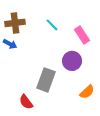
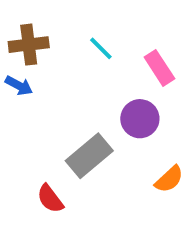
gray rectangle: (46, 80) -> (89, 156), turned 30

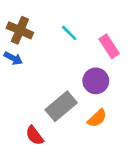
brown cross: (29, 45) -> (20, 30), turned 30
orange semicircle: (169, 179) -> (97, 118), moved

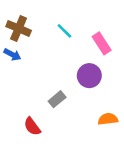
gray rectangle: (61, 106) -> (57, 99), size x0.6
orange semicircle: (97, 118) -> (108, 119), moved, turned -144

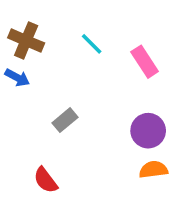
purple circle: (89, 76) -> (148, 131), moved
gray rectangle: (57, 99) -> (65, 120), moved

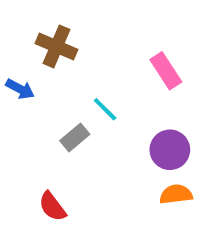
brown cross: (26, 40) -> (56, 46), moved
cyan line: (92, 44) -> (105, 109), moved

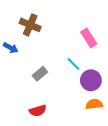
cyan line: (105, 109) -> (74, 64), moved
red semicircle: (52, 206) -> (38, 111), moved, turned -70

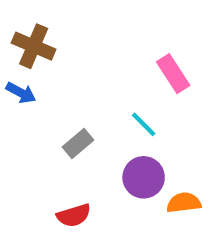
brown cross: (30, 25) -> (34, 46), moved
purple circle: (91, 80) -> (144, 177), moved

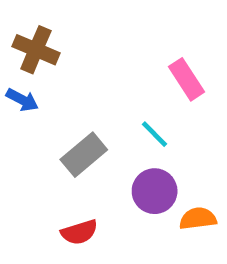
gray rectangle: (78, 143) -> (84, 155), size x1.4

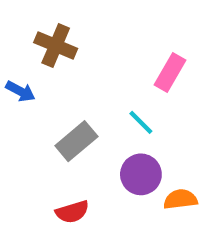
brown cross: (36, 50) -> (56, 46), moved
pink rectangle: (186, 79) -> (170, 73), turned 63

